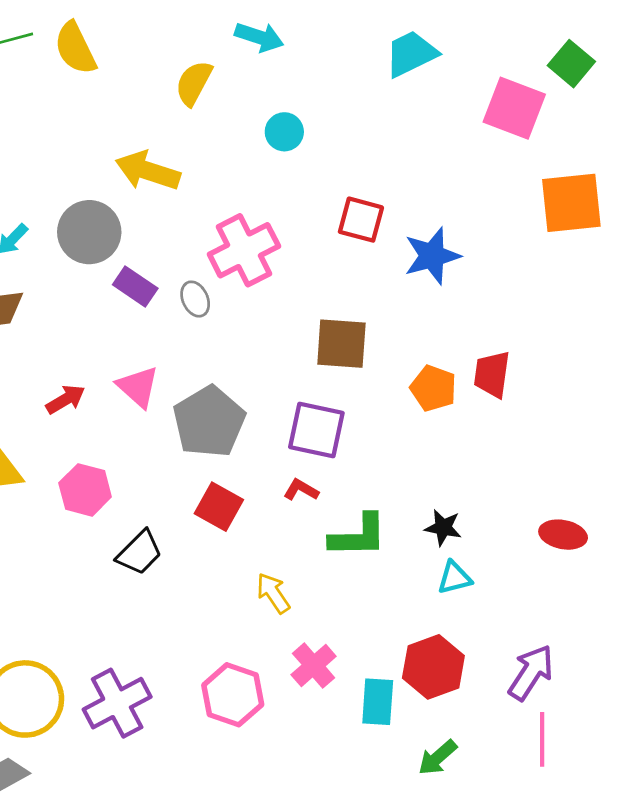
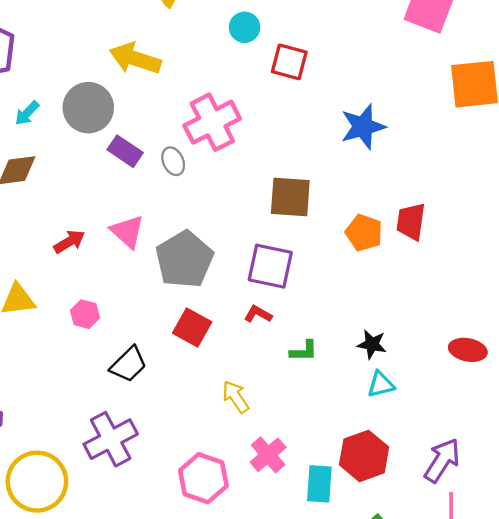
red square: (361, 220) -> (289, 62), moved
pink hexagon: (85, 490) -> (85, 314), size x0.7
green L-shape: (358, 536) -> (304, 351), size x0.6
purple cross: (117, 703) -> (111, 439), moved

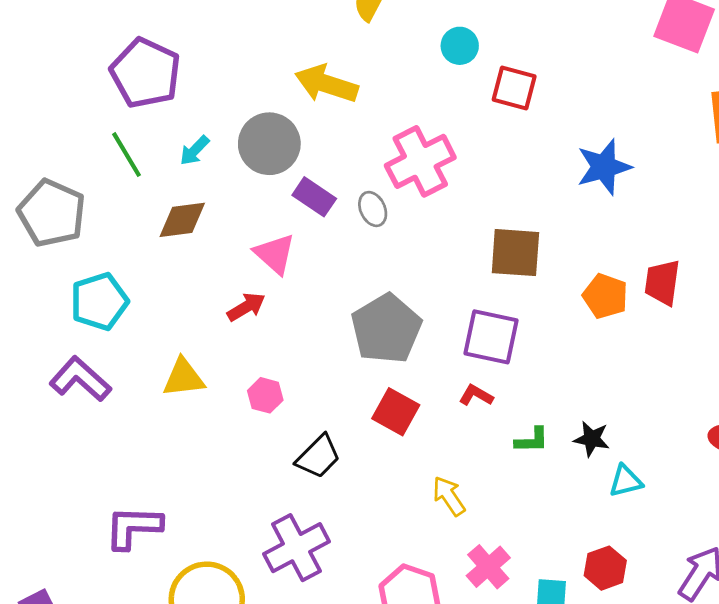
pink triangle: (127, 232) -> (275, 254), moved
black star: (372, 344) -> (592, 439), moved
red hexagon: (364, 456) -> (605, 568), size x0.7

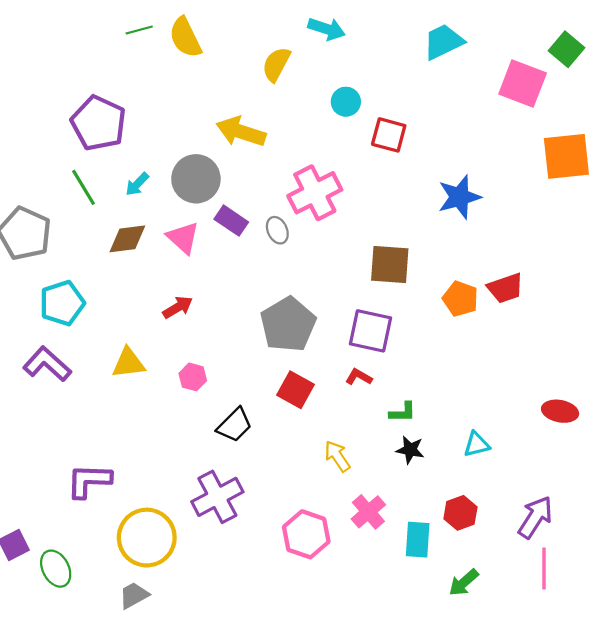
pink triangle: (275, 254) -> (183, 238), moved
red trapezoid: (662, 282) -> (505, 288), turned -117
black star: (592, 439) -> (410, 450), moved

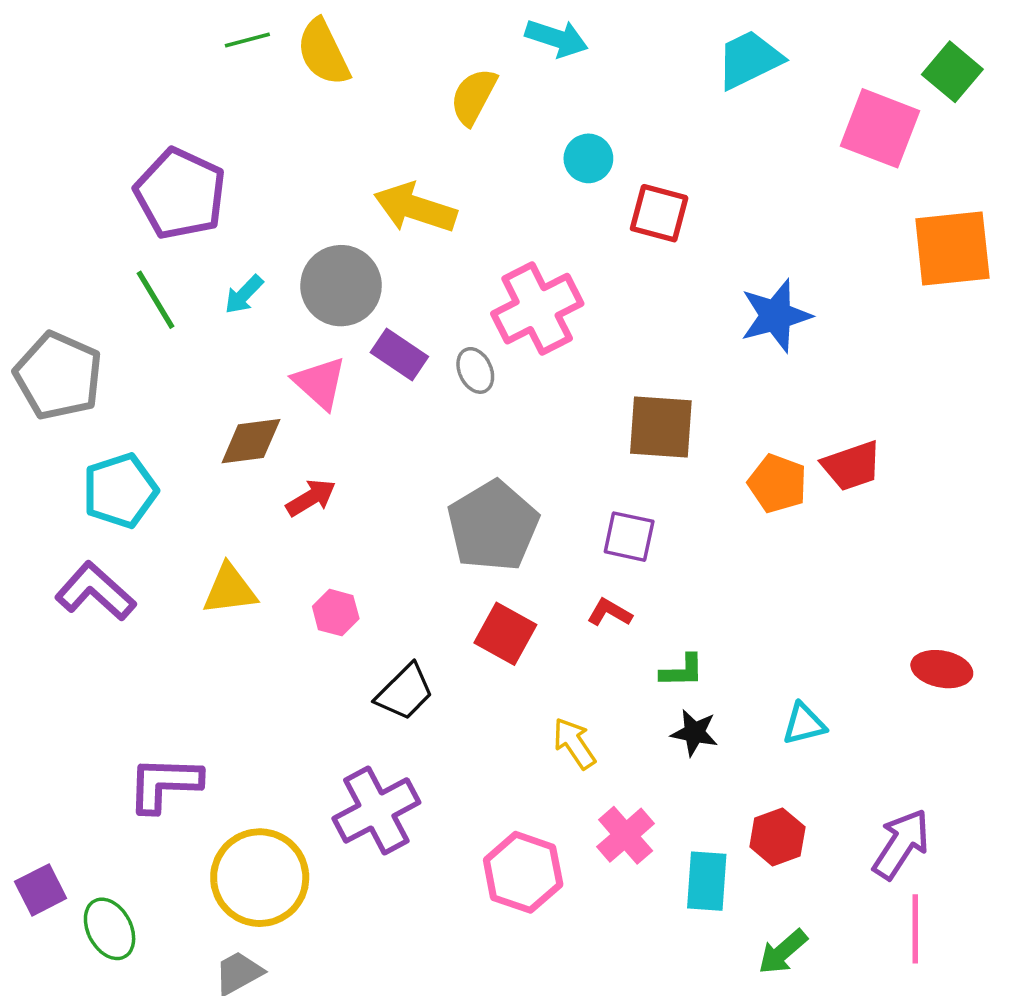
brown diamond: (127, 239) -> (251, 441), moved
purple square: (370, 331) -> (629, 537), size x0.7

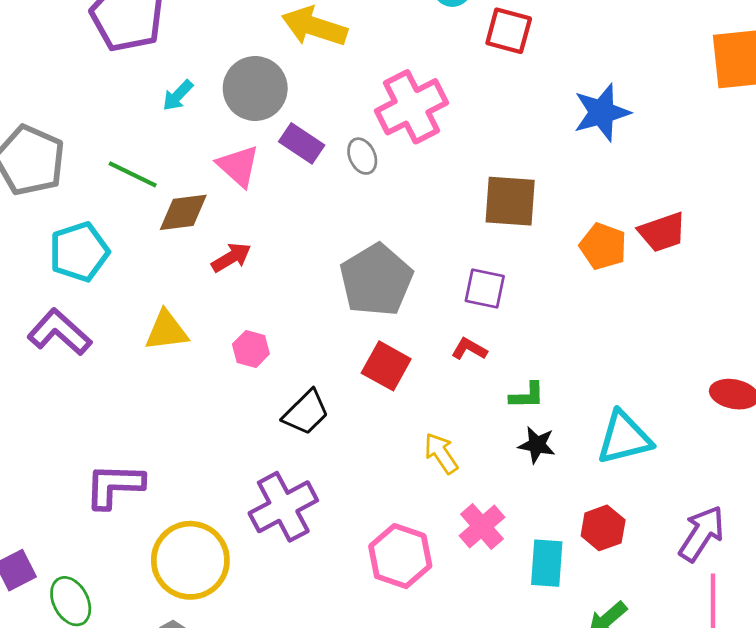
green line: (155, 300) -> (133, 174), moved, turned -33
cyan triangle: (804, 724) -> (624, 438), size x1.6

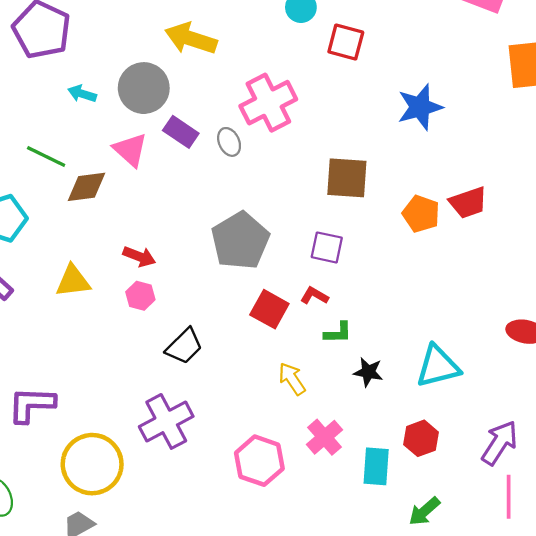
cyan arrow: (178, 96) -> (82, 94), turned 64
red arrow: (231, 257) -> (139, 256), moved, turned 52
red square: (386, 366) -> (269, 309), moved
green L-shape: (527, 396) -> (338, 333), moved

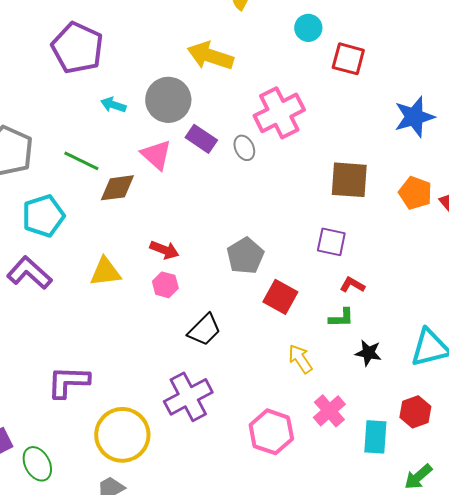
orange pentagon: (421, 214) -> (415, 193), moved
gray pentagon: (240, 241) -> (245, 256), moved, size x0.7
red L-shape: (314, 296) -> (352, 285), moved

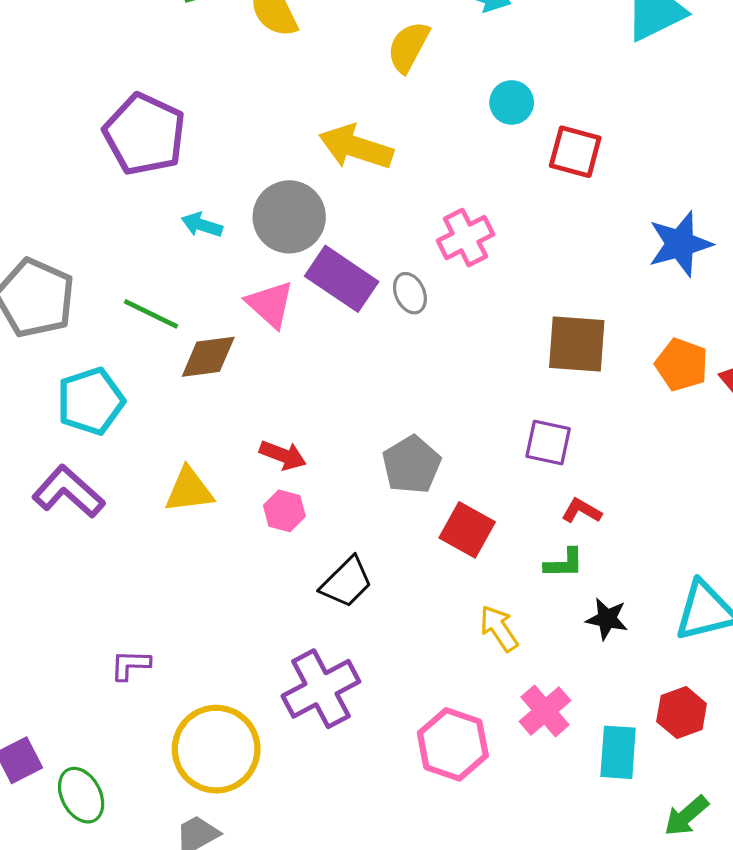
pink cross: (279, 113) -> (466, 238), size x0.7
purple rectangle: (201, 139) -> (342, 279), size x1.4
purple L-shape: (68, 382) -> (130, 665), size x0.6

